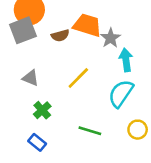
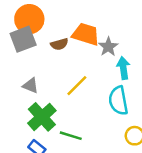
cyan semicircle: (121, 93) -> (118, 101), turned -44
green cross: (42, 110) -> (42, 117), size x1.6
green line: (90, 131) -> (71, 136), moved

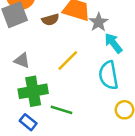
cyan arrow: (123, 68) -> (113, 43), turned -30
green cross: (42, 117) -> (33, 91), turned 32

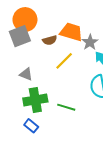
yellow line: (68, 60) -> (64, 61), moved
green line: (61, 110) -> (66, 107), moved

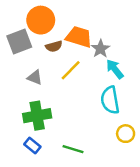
orange circle: (25, 20) -> (41, 20), moved
gray triangle: (26, 74) -> (35, 77), moved
green line: (66, 107) -> (73, 149), moved

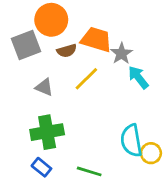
cyan semicircle: (110, 100) -> (131, 141), moved

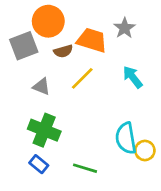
gray star: (121, 53) -> (124, 28), moved
green cross: (47, 132) -> (44, 130), turned 32

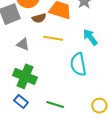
yellow line: (82, 78) -> (53, 38), turned 54
cyan semicircle: (126, 138) -> (78, 64), moved
yellow circle: (145, 150) -> (99, 106), moved

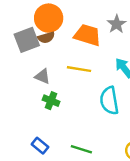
brown semicircle: (39, 18) -> (46, 37), moved
green cross: (25, 76) -> (51, 101), moved, size x0.6

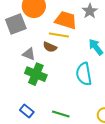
brown semicircle: (46, 37) -> (50, 47), moved, turned 40
yellow line: (79, 69) -> (59, 35), moved
green cross: (51, 101) -> (36, 74), size x1.5

